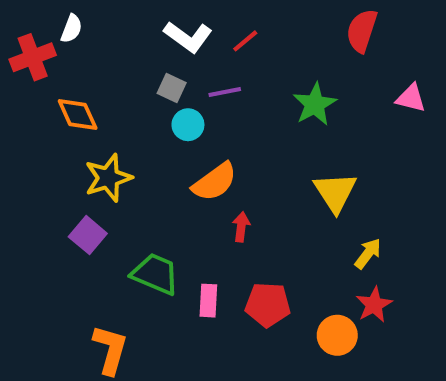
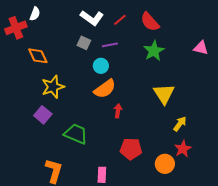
red semicircle: (362, 31) -> (150, 22), moved, turned -60
cyan circle: (188, 125) -> (101, 66), moved
pink rectangle: (208, 301) -> (102, 175), moved

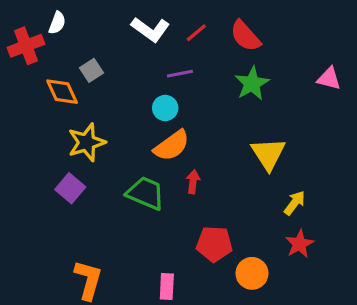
gray square: (84, 43) -> (92, 70), moved, turned 32
green trapezoid: (76, 134) -> (146, 193), moved
orange circle: (165, 164) -> (252, 273), moved

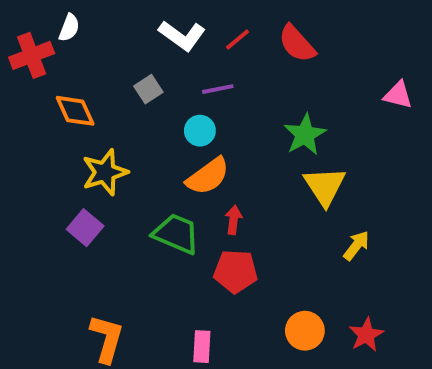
gray square: (92, 70) -> (148, 89), moved
green star: (252, 83) -> (305, 135), moved
red pentagon: (214, 244) -> (236, 271), moved
red star: (299, 244) -> (366, 335), moved

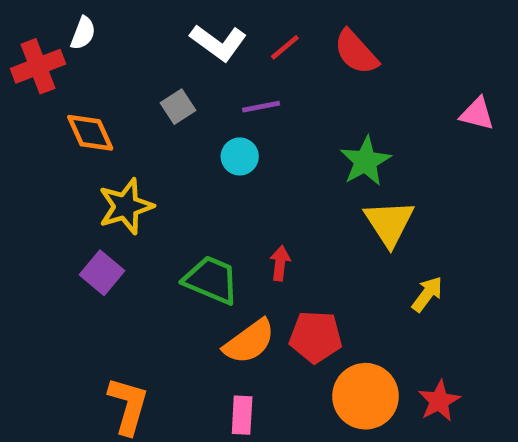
orange semicircle: (208, 176) -> (249, 342), moved
red pentagon: (236, 271) -> (316, 337), moved
orange circle: (305, 331) -> (365, 396), size x1.4

